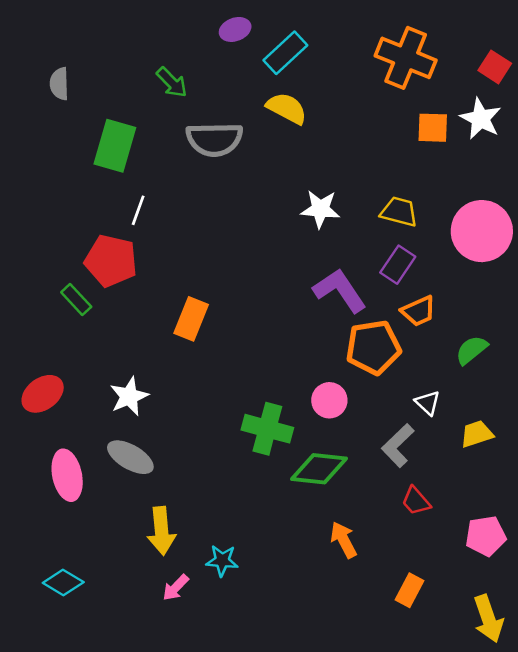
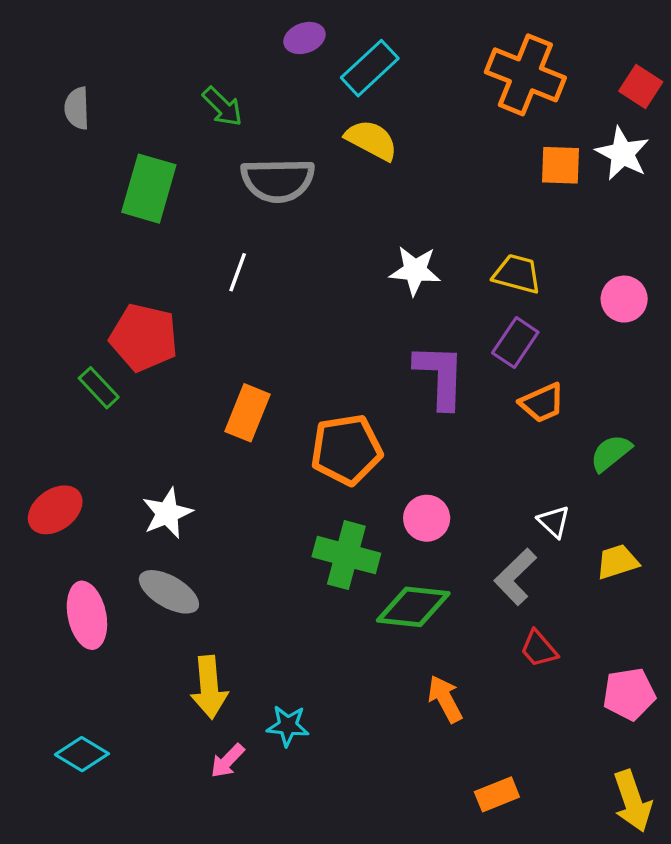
white line: (138, 210) -> (238, 272), moved
pink circle: (482, 231) -> (624, 299), size x0.6
purple L-shape: (340, 290) -> (440, 376), turned 36
orange pentagon: (373, 347) -> (346, 450), moved
orange rectangle: (409, 590) -> (497, 794), moved, turned 40

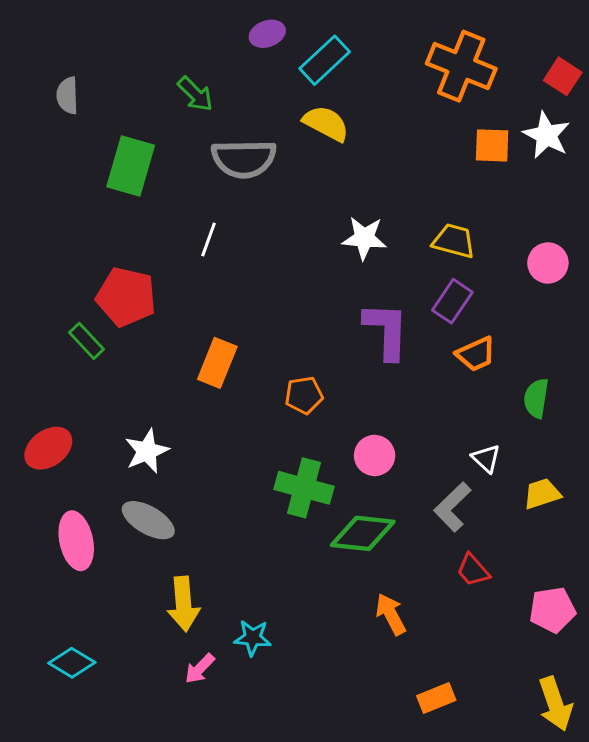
orange pentagon: (346, 450) -> (304, 395), size x0.6
green semicircle: (611, 453) -> (536, 398), turned -42

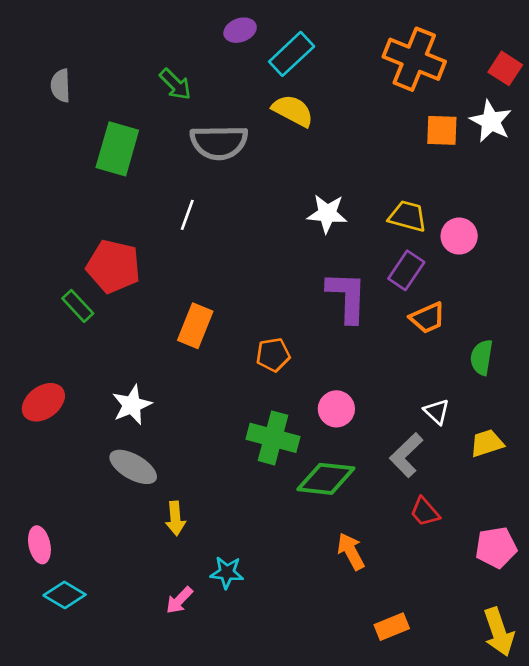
pink circle: (548, 263) -> (459, 236), moved
pink ellipse: (76, 541) -> (39, 545), moved, size x0.7
yellow arrow: (184, 604) -> (175, 518), moved, size x0.7

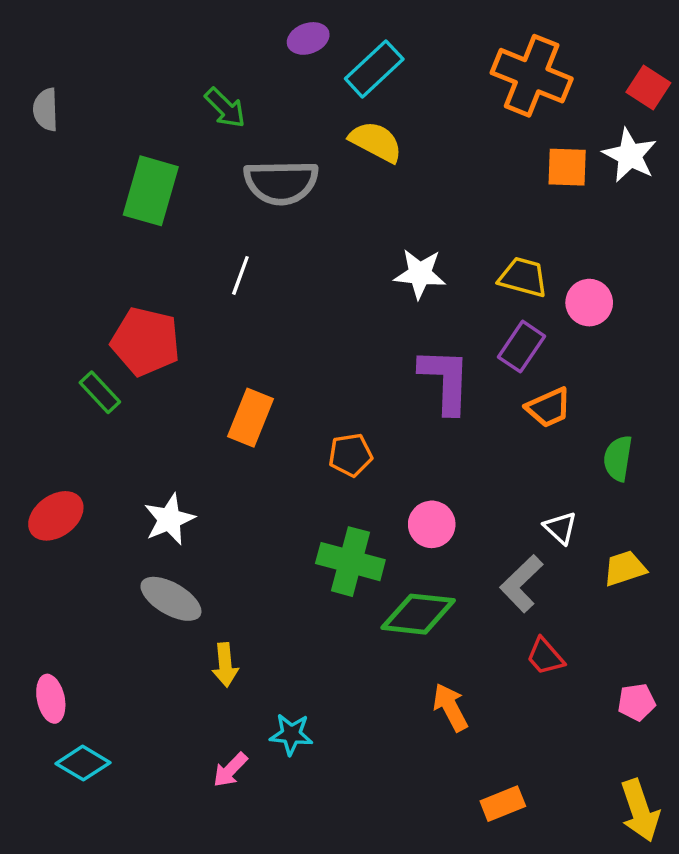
gray semicircle: (61, 86) -> (46, 110), moved
pink pentagon: (496, 547) -> (637, 702), size x0.7

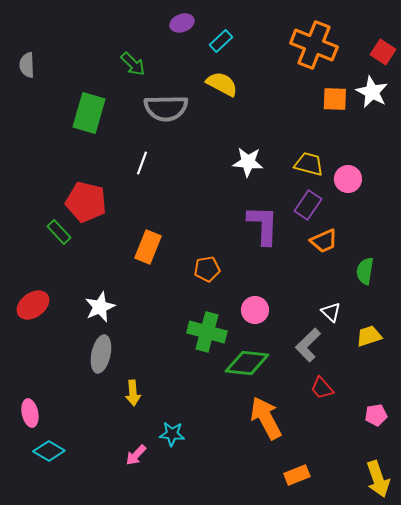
cyan rectangle: (374, 69) -> (221, 41), size x0.7
gray ellipse: (171, 599) -> (101, 354), turned 72
orange arrow: (450, 707) -> (266, 418), size x1.5

